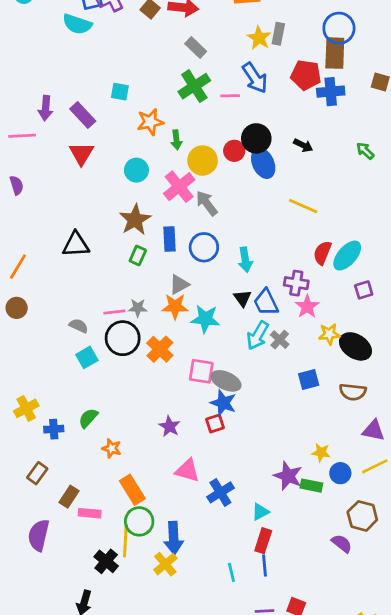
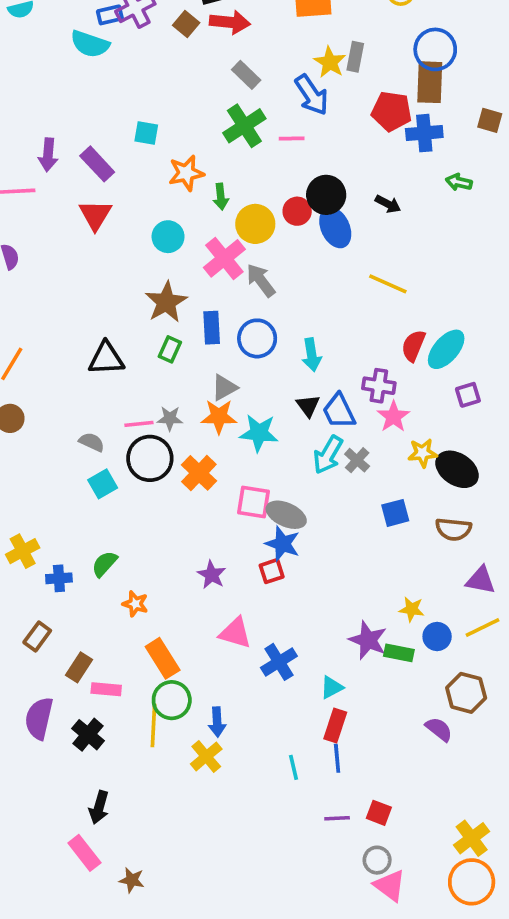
blue arrow: (255, 78) -> (312, 95), moved
green arrow: (365, 151) -> (459, 182), moved, turned -30
black triangle: (76, 245) -> (106, 358), moved
blue arrow: (174, 538) -> (217, 722), size x0.7
black cross: (106, 561) -> (88, 735), moved

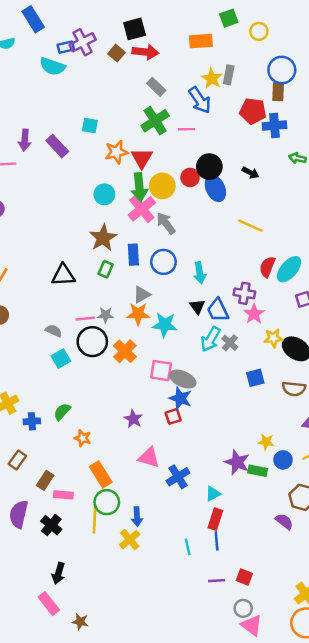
brown rectangle: (430, 82) -> (278, 92), size x0.7
green arrow: (221, 197) -> (139, 187), moved, size x1.6
red triangle: (95, 215) -> (142, 158), moved

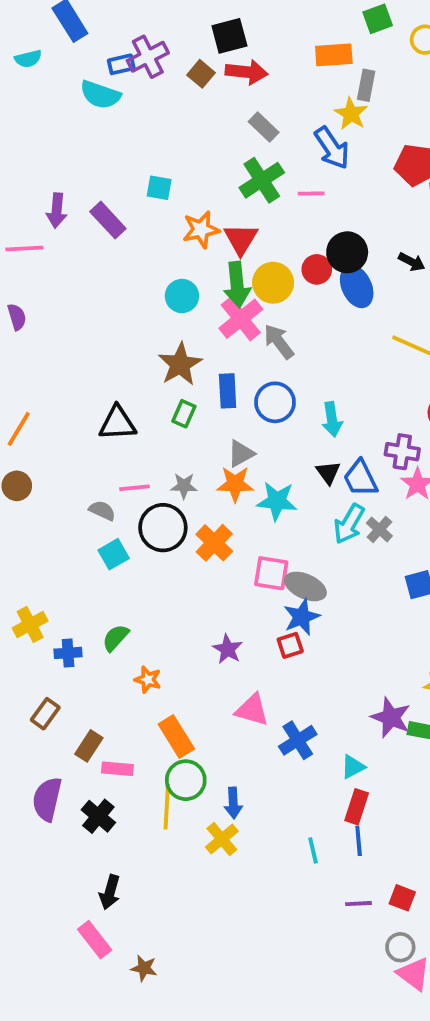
gray rectangle: (229, 75) -> (366, 85), moved
pink line: (85, 319) -> (134, 488), moved
blue star: (180, 398) -> (302, 617), turned 30

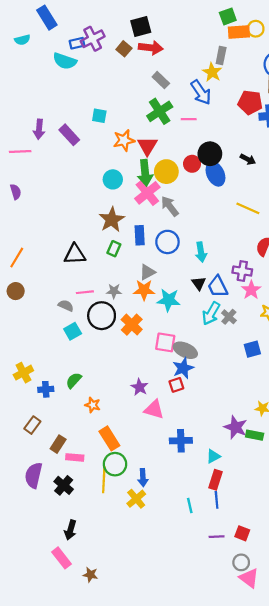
orange rectangle: (334, 55) -> (239, 32), moved
pink triangle: (252, 710) -> (154, 409), moved
blue cross: (298, 740) -> (181, 441), turned 30

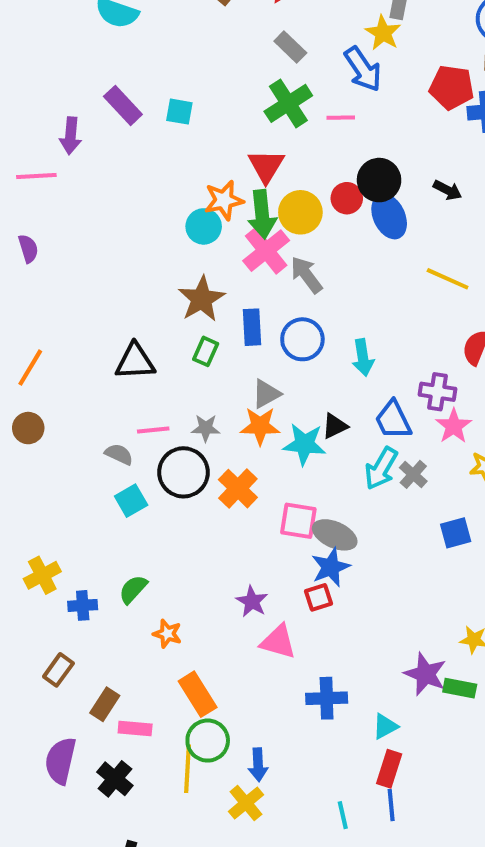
purple rectangle: (69, 135) -> (123, 105), moved
orange star: (124, 140) -> (224, 200), moved
black triangle: (199, 283) -> (335, 426), moved, turned 40

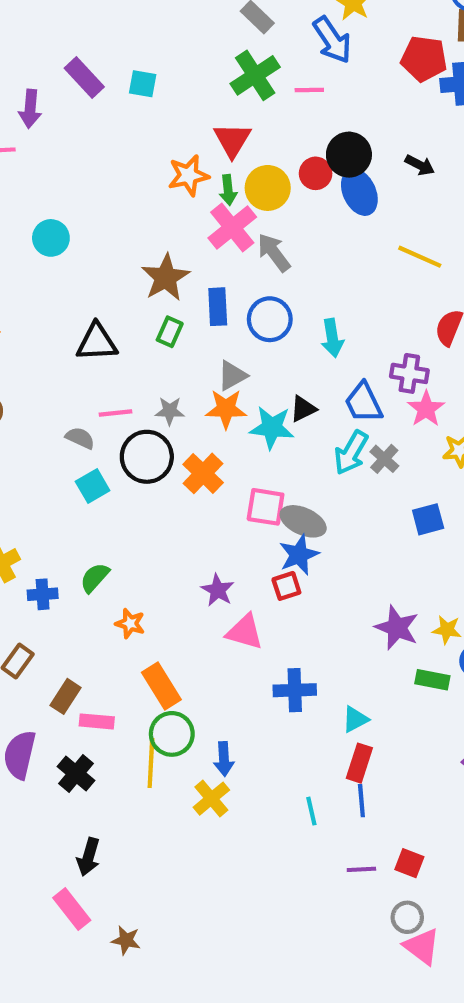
green arrow: (262, 214) -> (228, 190), size x0.6
cyan circle: (204, 226) -> (51, 238), moved
purple star: (425, 674) -> (397, 628), moved

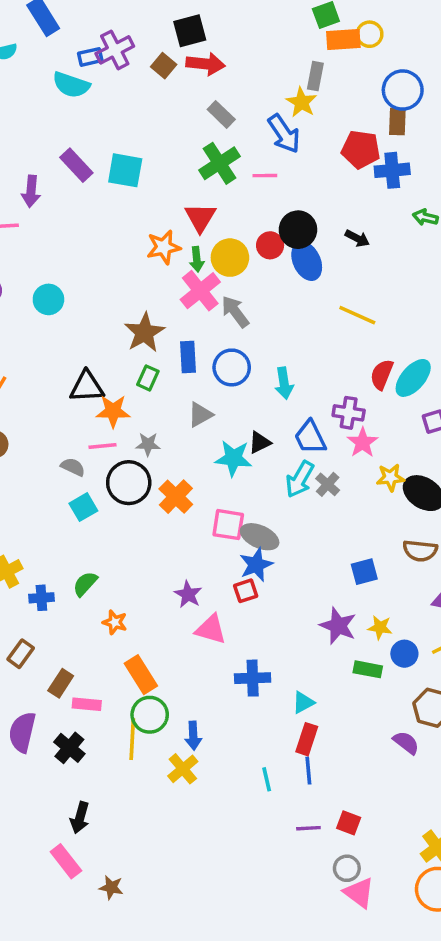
cyan square: (143, 84) -> (125, 170), size x1.5
orange star: (226, 409) -> (113, 411), moved
blue square: (428, 519) -> (364, 572), moved

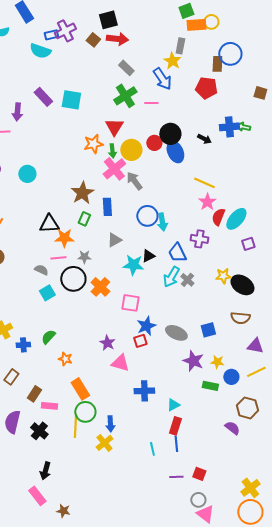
brown rectangle: (397, 121) -> (217, 64), moved
blue cross: (392, 170) -> (229, 127), moved
blue circle: (232, 367) -> (147, 216), moved
pink star: (363, 443) -> (207, 202), moved
gray ellipse: (260, 537) -> (176, 333), moved

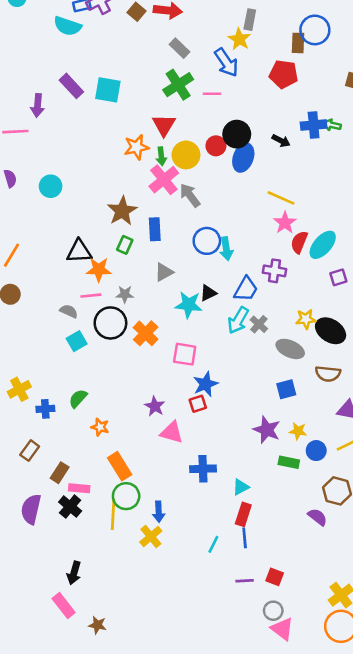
blue ellipse: (175, 152) -> (243, 158), turned 45
blue trapezoid: (177, 253) -> (246, 289), turned -125
gray ellipse: (176, 333) -> (290, 349), moved
black cross: (39, 431) -> (70, 507), moved
cyan line: (152, 449) -> (213, 544), turned 40

